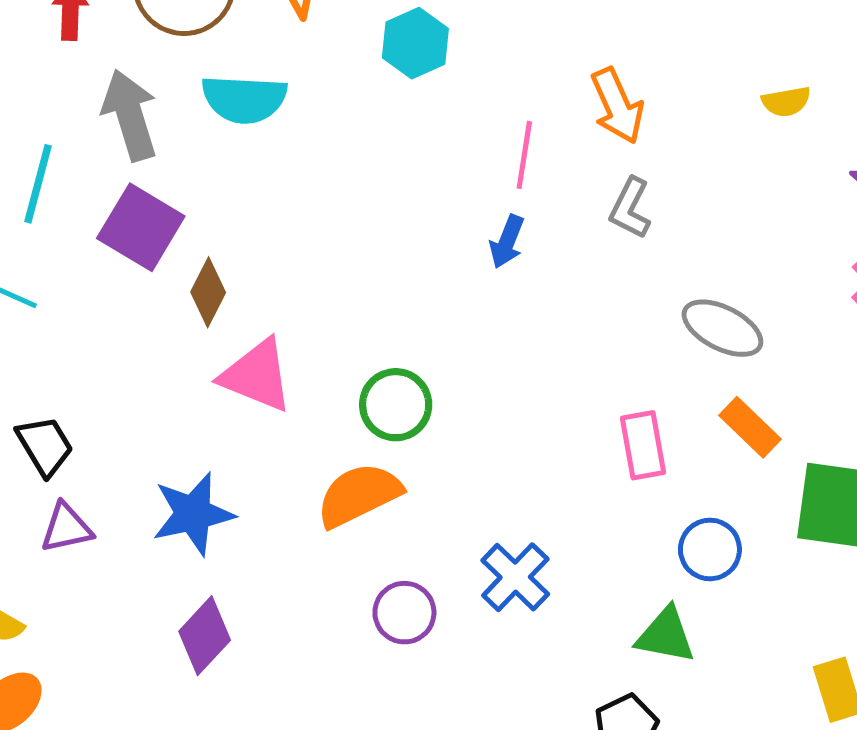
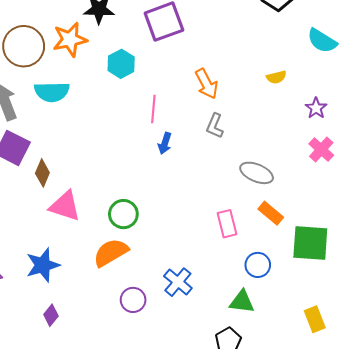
pink line: (524, 155) -> (153, 109), moved
purple diamond: (205, 636) -> (51, 315), size x0.7

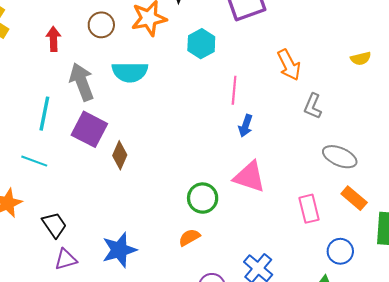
brown circle: (24, 46) -> (101, 25), size x0.6
gray L-shape: (215, 126) -> (313, 106), moved
pink triangle: (65, 206) -> (250, 177), moved
orange semicircle: (111, 253) -> (189, 237), size x0.6

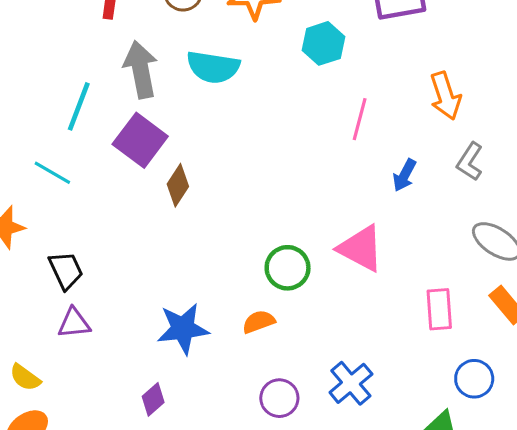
blue arrow: (246, 126) -> (405, 175), moved
blue star: (119, 250) -> (183, 329), moved

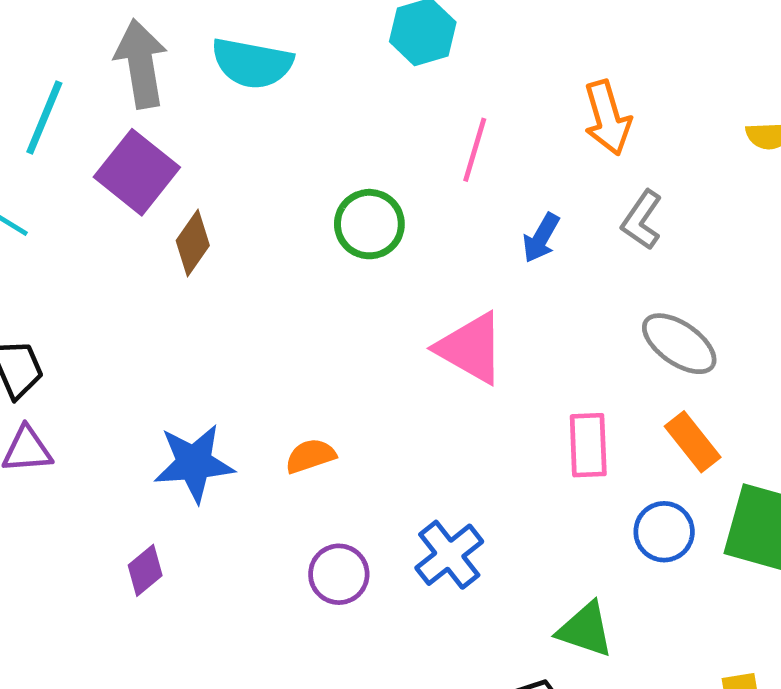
green circle: (288, 268) -> (369, 224), moved
blue circle: (474, 379) -> (664, 532), moved

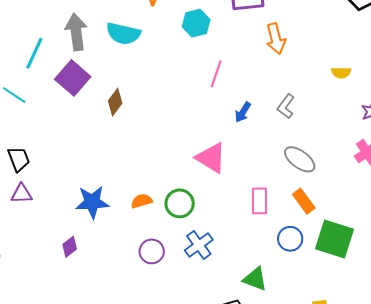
orange arrow: (607, 118) -> (276, 39), moved
green circle: (369, 224) -> (180, 203), moved
brown diamond: (193, 243) -> (115, 102), moved

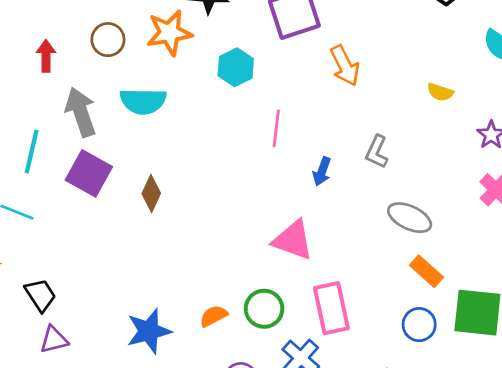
yellow semicircle: (341, 73) -> (440, 92), turned 30
pink rectangle: (259, 201) -> (331, 308), moved, size x1.4

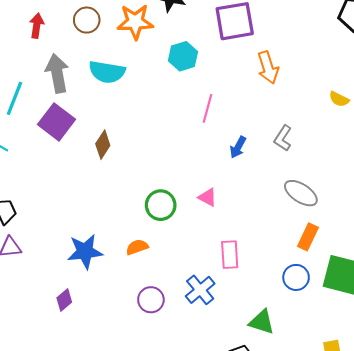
pink triangle: (293, 240) -> (208, 197), size x0.6
orange rectangle: (427, 271) -> (308, 237), turned 65
pink rectangle: (331, 308) -> (230, 255), size x0.7
green circle: (264, 309) -> (161, 205), moved

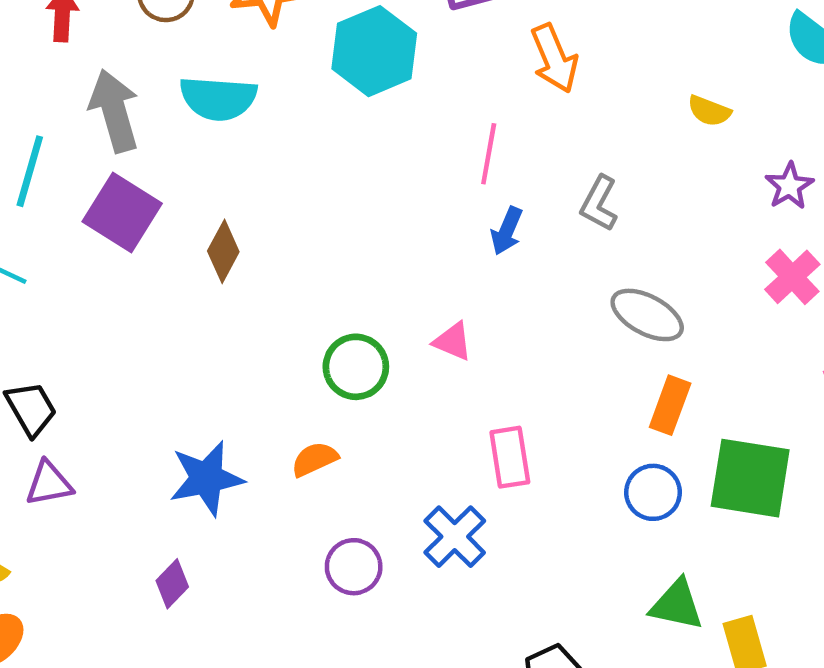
cyan hexagon: (183, 56) -> (374, 51), size x1.4
pink line: (207, 108) -> (489, 154), moved
green triangle: (262, 322) -> (677, 605), moved

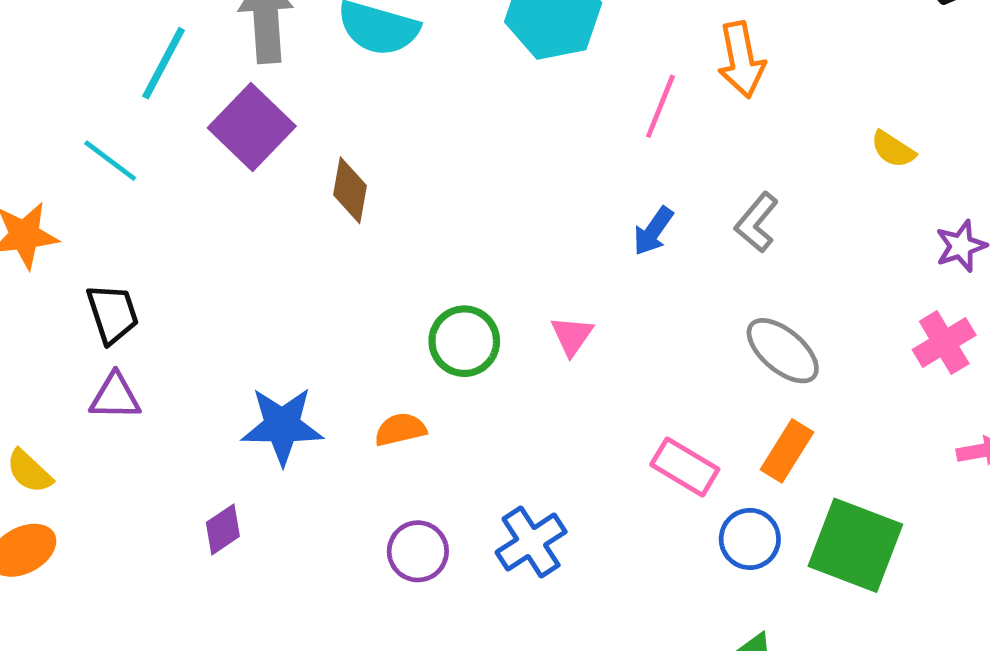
pink line: (489, 154) -> (660, 106), moved
brown diamond: (223, 251) -> (350, 190), turned -30
pink triangle: (453, 341) -> (572, 336), turned 30
pink rectangle: (510, 457) -> (685, 467), moved, turned -62

